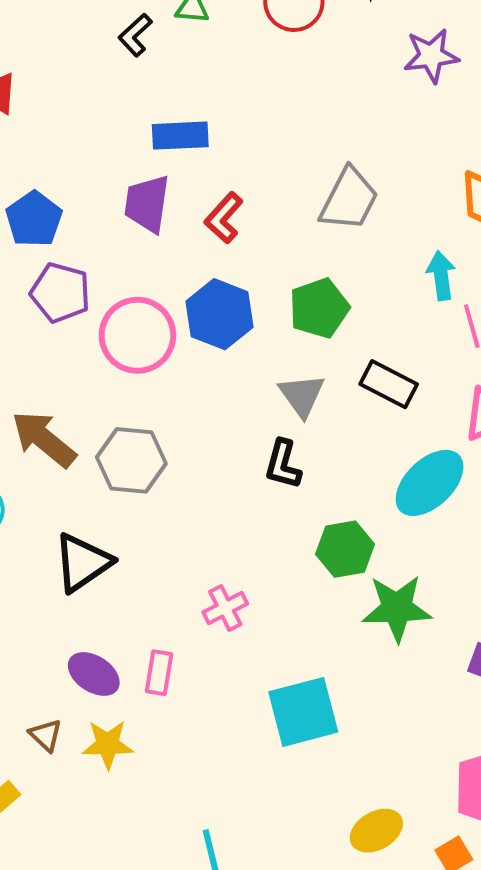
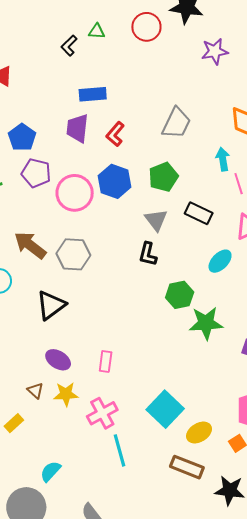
cyan ellipse: (430, 483) -> (220, 261), size x0.7
pink cross: (225, 608) -> (102, 413), moved, size x1.4
pink rectangle: (159, 673) -> (106, 361), moved
cyan square: (303, 712) -> (165, 409), moved, turned -30

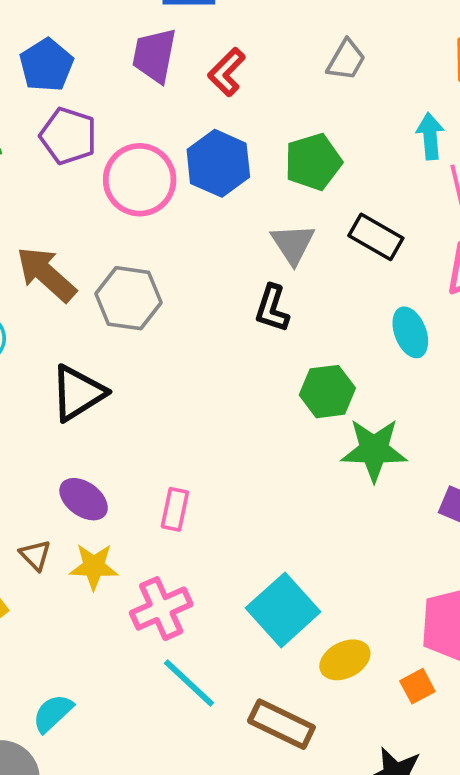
gray trapezoid: (176, 123) -> (346, 60), size x0.7
cyan ellipse: (220, 261) -> (410, 332), turned -70
cyan line: (120, 450) -> (189, 683), turned -36
brown rectangle: (187, 467) -> (281, 724), moved

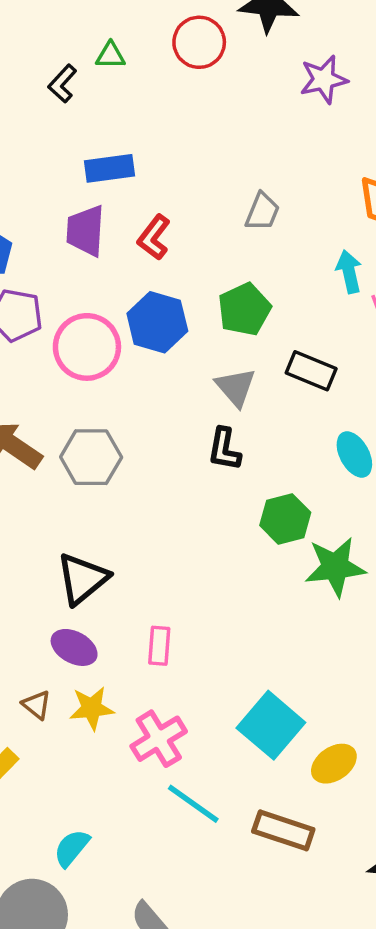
black triangle: (78, 393) -> (82, 579), moved

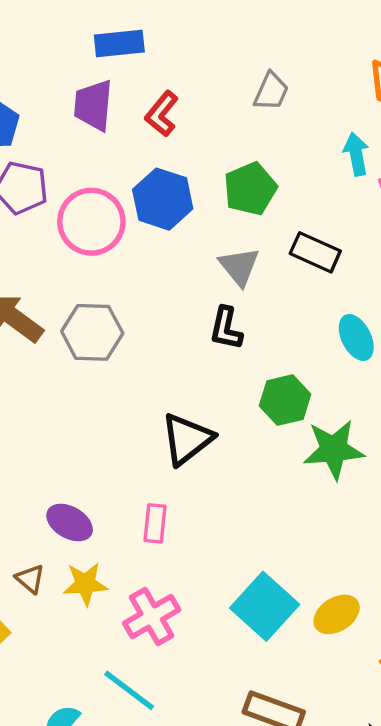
black triangle: (82, 579) -> (187, 439), moved
yellow ellipse: (334, 764) -> (337, 614), moved
cyan line: (193, 804) -> (129, 690), moved

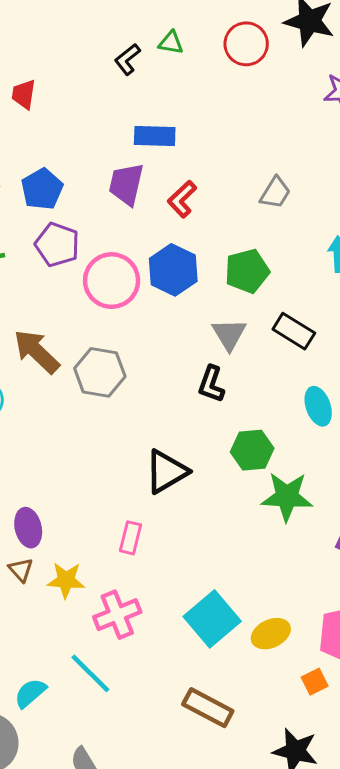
purple ellipse: (70, 523) -> (28, 528), moved, turned 39

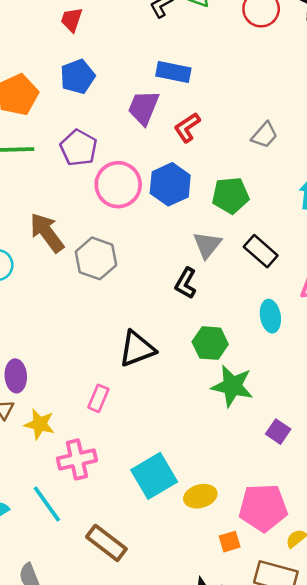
blue pentagon: (42, 189) -> (78, 77), moved
brown rectangle: (208, 708) -> (106, 543), moved

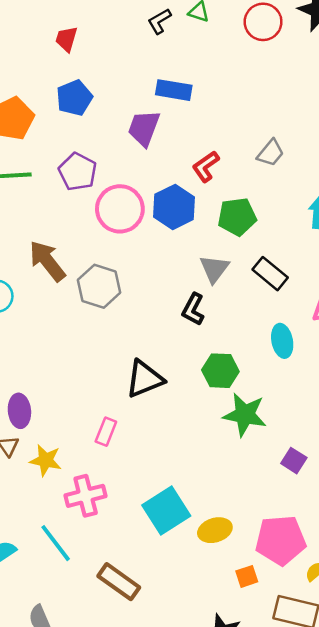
red L-shape: (187, 127) -> (206, 167), moved

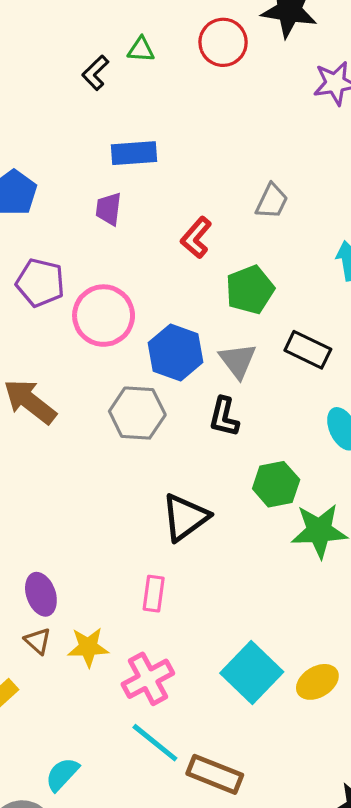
purple trapezoid: (144, 128) -> (109, 209), size x0.7
blue hexagon: (174, 207) -> (176, 353), moved
gray hexagon: (99, 286) -> (137, 413), moved
cyan line: (56, 543) -> (155, 743), moved

